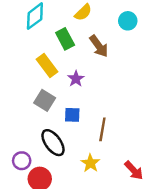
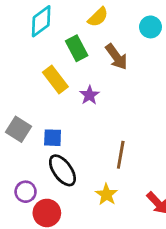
gray square: (45, 100) -> (18, 129), moved
blue square: (72, 115) -> (53, 138), moved

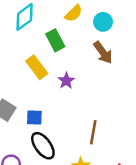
cyan circle: (150, 27) -> (103, 22), moved
brown arrow: (116, 57) -> (103, 53), moved

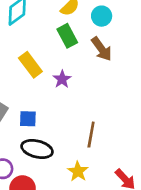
green rectangle: (55, 40) -> (67, 36), moved
black ellipse: (43, 146) -> (37, 149), turned -40

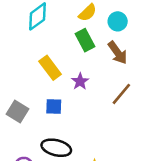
blue square: (28, 119) -> (54, 106), moved
brown line: (91, 135) -> (121, 94), moved, turned 30

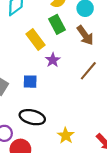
yellow rectangle: (50, 68) -> (36, 40), moved

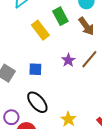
purple star: (53, 60) -> (68, 60), moved
black ellipse: (32, 117) -> (37, 102), turned 35

